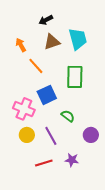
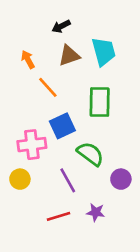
pink cross: (24, 109) -> (32, 145), turned -30
green semicircle: (68, 116) -> (90, 154), size x1.5
yellow circle: (27, 135) -> (20, 179), moved

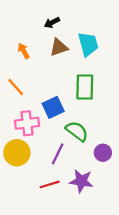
orange line: (48, 87) -> (16, 87), moved
yellow circle: (20, 179) -> (17, 153), size x1.5
purple line: (68, 180) -> (58, 154), turned 55
purple star: (96, 212) -> (81, 181), size x1.5

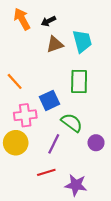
orange arrow: (24, 51) -> (22, 19), moved, size x1.5
purple star: (81, 181) -> (76, 185), moved

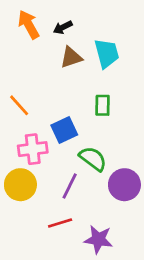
green rectangle: (79, 81) -> (103, 105), size x0.7
purple circle: (96, 143) -> (124, 185), size x1.5

